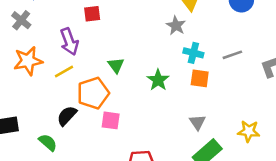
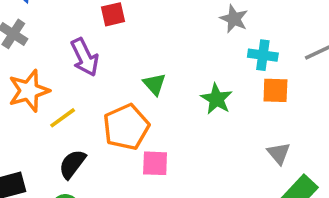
yellow line: (64, 71) -> (63, 118), moved
black semicircle: (67, 116) -> (72, 164), moved

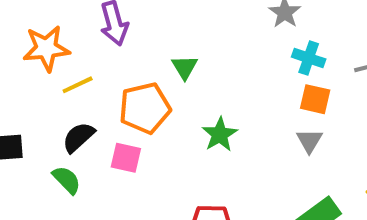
green star: (216, 99) -> (220, 134), moved
gray triangle: (279, 153) -> (309, 141), moved
pink square: (155, 163) -> (126, 158), moved

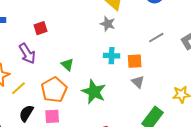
cyan cross: (309, 58) -> (112, 56), moved
green star: (220, 134) -> (94, 92), size x1.4

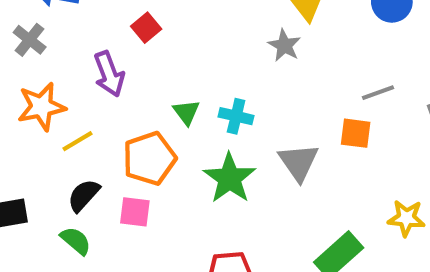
red square: (40, 28) -> (146, 28), turned -32
cyan cross: (112, 56) -> (236, 116), moved
orange square: (135, 61) -> (356, 133), moved
gray triangle: (138, 82) -> (299, 162), moved, size x1.5

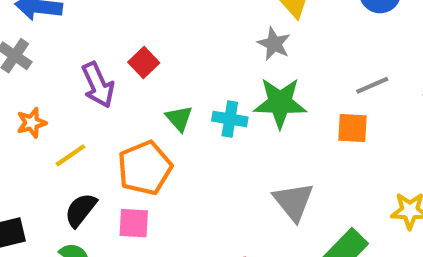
red square: (146, 28) -> (144, 62), moved
orange star: (41, 107) -> (32, 123), size x0.6
gray triangle: (299, 162) -> (293, 202), moved
green star: (230, 178) -> (280, 103), moved, turned -30

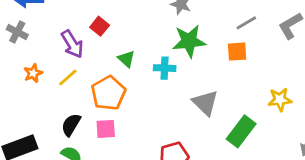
cyan cross: (230, 119) -> (165, 68), moved
yellow line: (71, 155) -> (68, 77), moved

